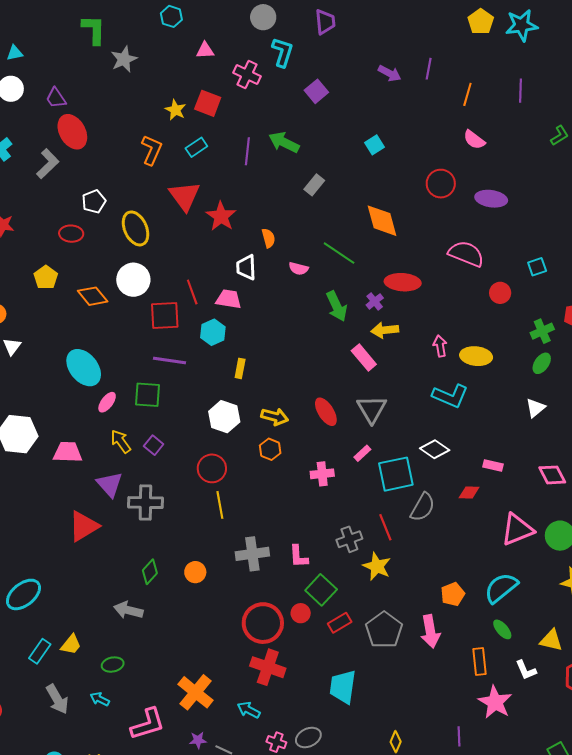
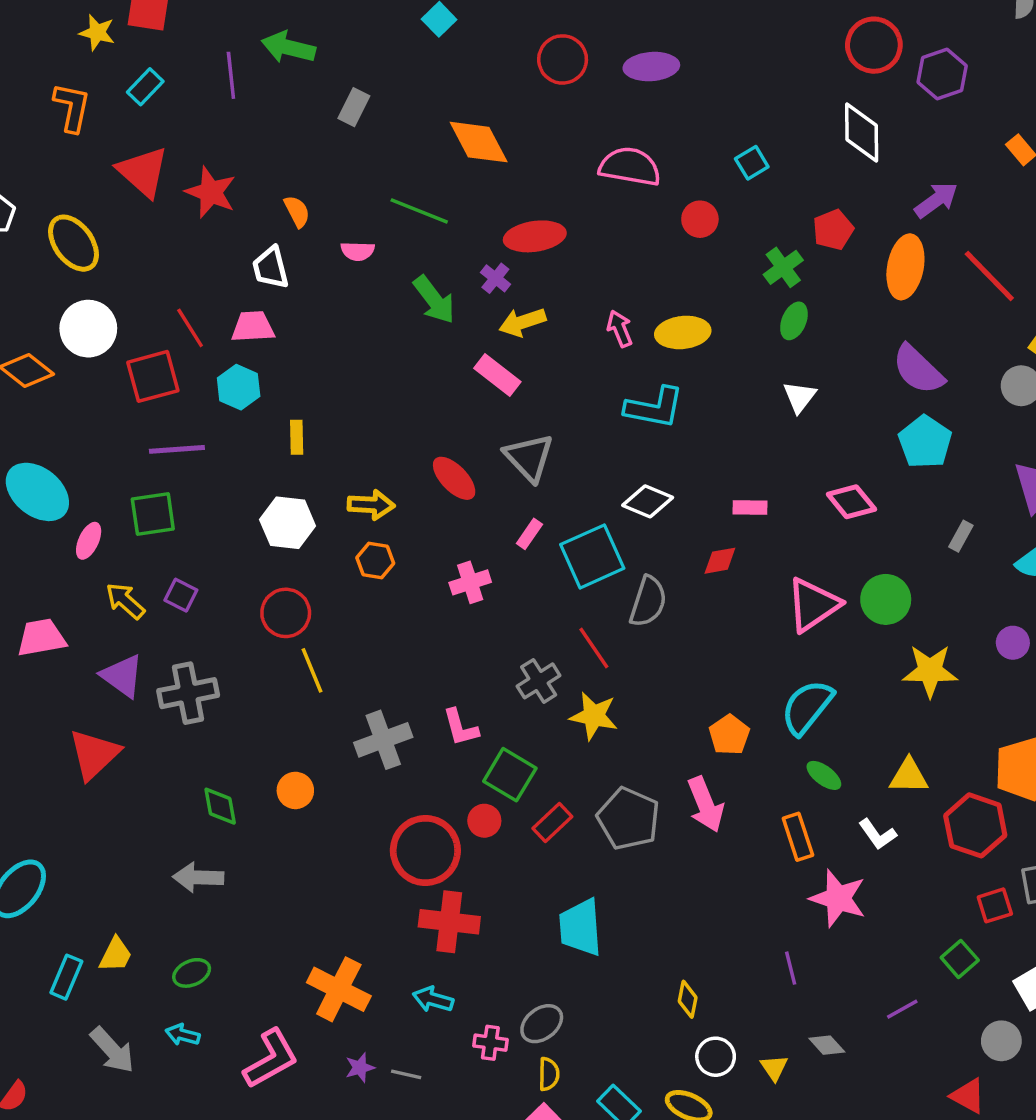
green diamond: (150, 572) -> (220, 806), turned -40

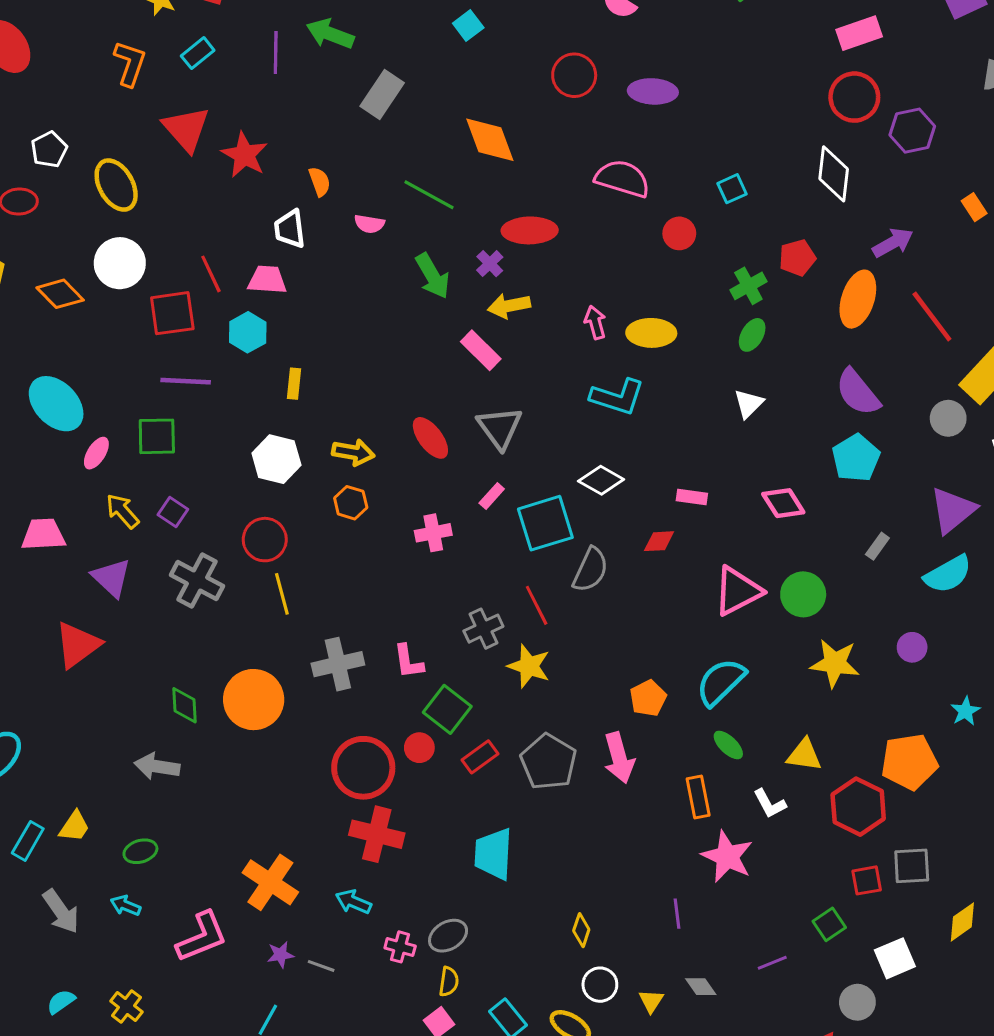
gray rectangle: (354, 107) -> (382, 95), size x1.4
gray cross: (188, 693) -> (197, 580), moved, turned 32
orange circle: (295, 790) -> (254, 700), size x1.8

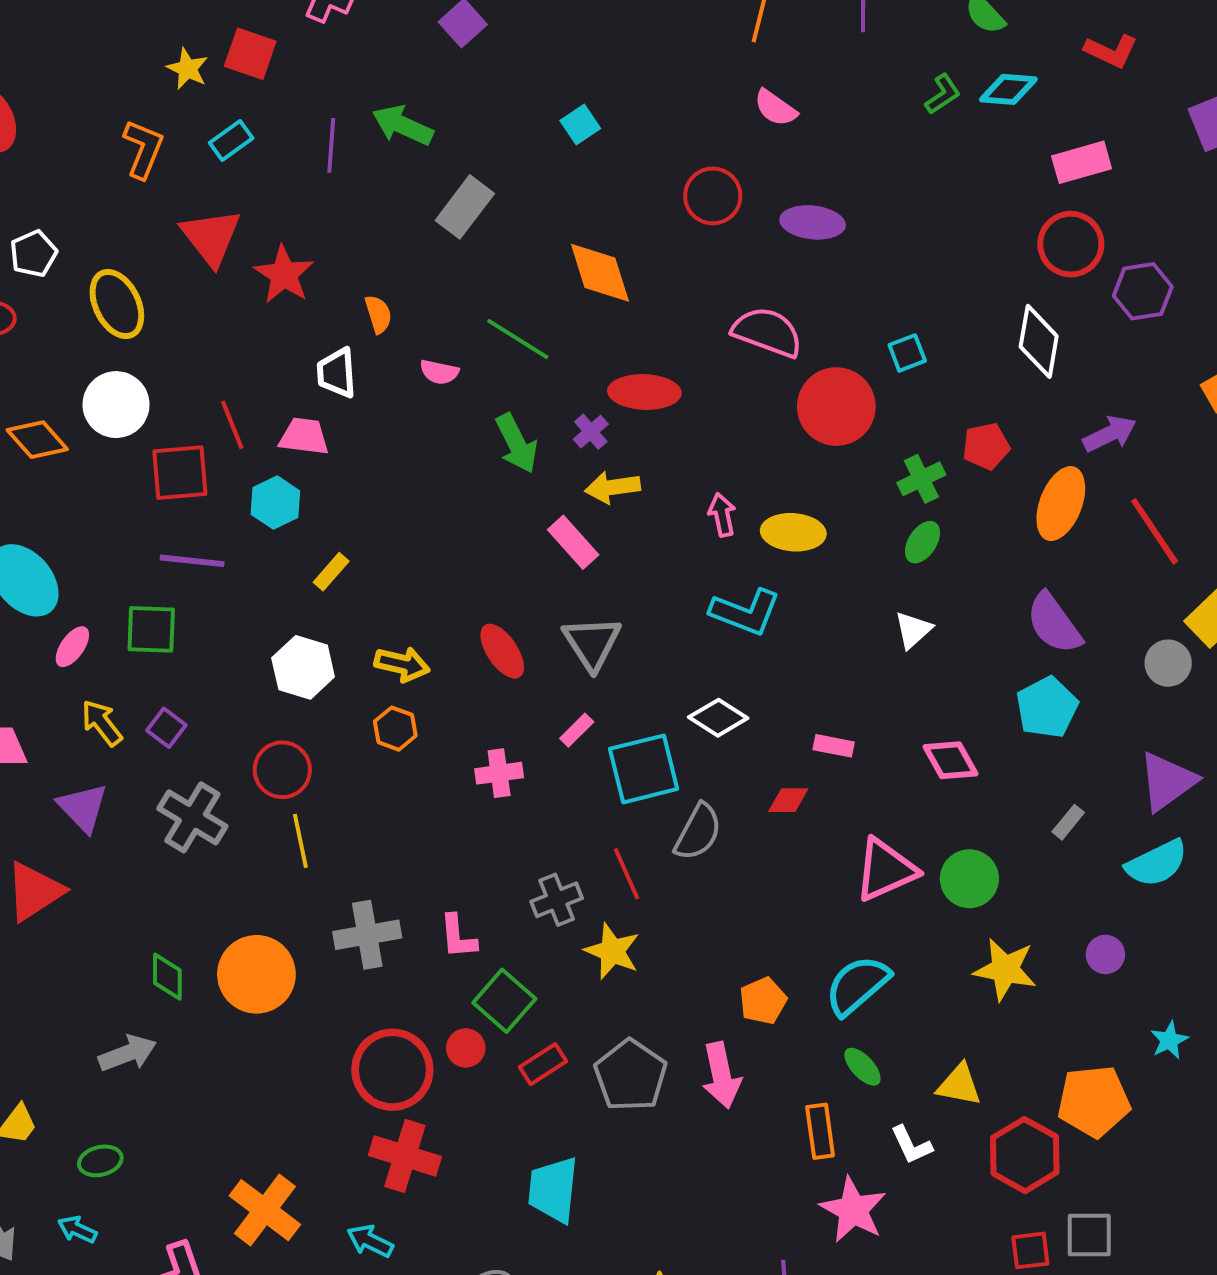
red circle: (679, 233) -> (836, 407), size x1.8
yellow rectangle: (294, 384) -> (331, 572), turned 32
gray arrow: (157, 766) -> (128, 1053), turned 147

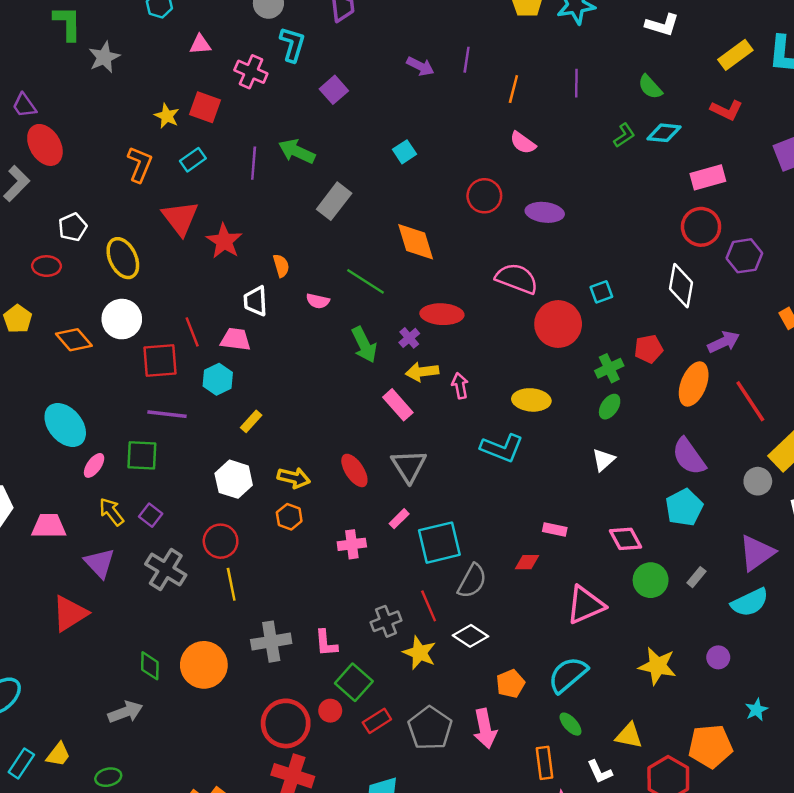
pink arrow: (722, 515) -> (460, 386), moved
white diamond: (718, 718) -> (471, 636), moved
green circle: (969, 879) -> (651, 580), moved

